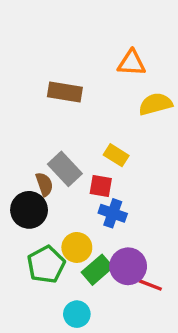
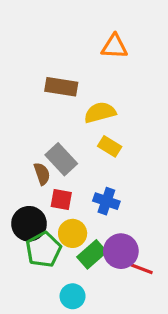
orange triangle: (132, 63) -> (114, 46), moved
yellow semicircle: (155, 104) -> (100, 113), moved
red square: (101, 186) -> (61, 200), moved
black circle: (29, 210) -> (29, 224), moved

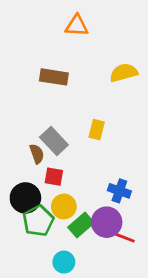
orange triangle: (114, 46) -> (77, 26), moved
yellow semicircle: (100, 113) -> (124, 73), moved
yellow rectangle: (110, 146) -> (97, 130), turned 72
blue cross: (106, 201) -> (119, 191), moved

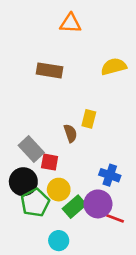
gray rectangle: (54, 141) -> (31, 149), moved
brown semicircle: (37, 154) -> (70, 133), moved

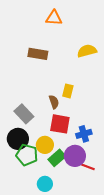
red square: (50, 162) -> (60, 124), moved, size x1.5
blue cross: (110, 175) -> (84, 134), turned -35
green pentagon: (35, 203) -> (27, 155), turned -30

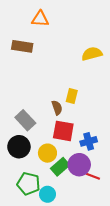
orange triangle: (54, 18) -> (40, 19), moved
brown rectangle: (38, 54) -> (22, 46), moved
green pentagon: (27, 155) -> (28, 184), moved

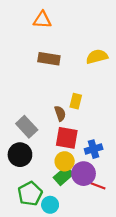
brown rectangle: (22, 46) -> (49, 59), moved
yellow circle: (47, 153) -> (65, 161), moved
green pentagon: (28, 184) -> (30, 194), turned 30

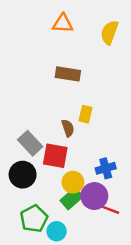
orange triangle: (42, 20) -> (63, 24), moved
yellow semicircle: (97, 57) -> (109, 32), moved, turned -55
brown rectangle: (49, 59) -> (68, 74), moved
red square: (67, 138) -> (55, 156), moved

